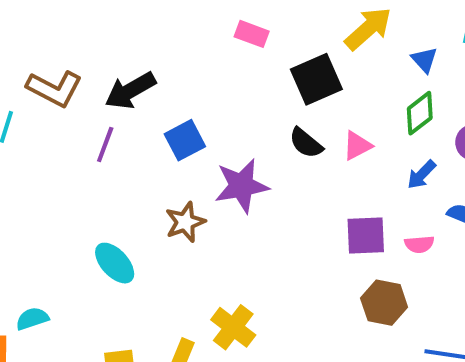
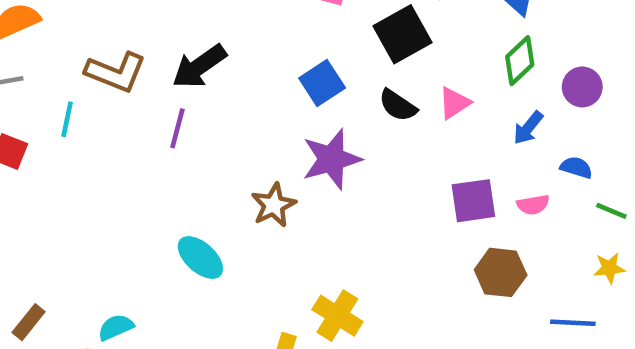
blue square: (185, 140) -> (322, 83), moved

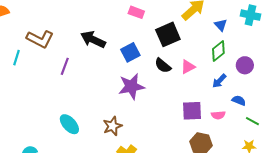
black arrow: (199, 66) -> (93, 39), moved, turned 55
brown star: (274, 205) -> (112, 126), moved

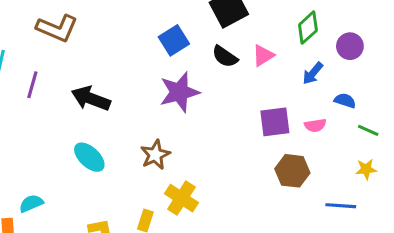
brown L-shape: (40, 39) -> (57, 28), moved
black arrow: (93, 39) -> (91, 98), moved
purple line: (65, 66) -> (32, 85), moved

